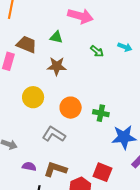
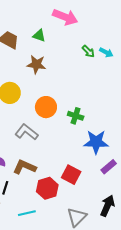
green arrow: (97, 51) -> (88, 51), moved

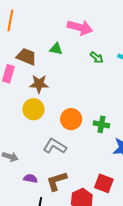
green arrow: (88, 51) -> (97, 58), moved
brown star: (36, 64) -> (39, 84), moved
brown L-shape: (25, 167) -> (57, 181), turned -35

